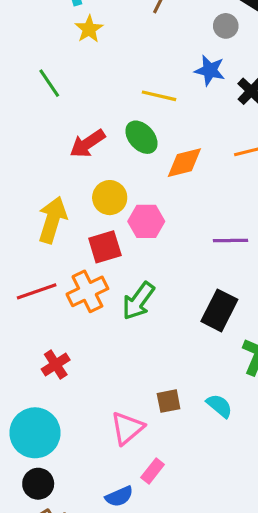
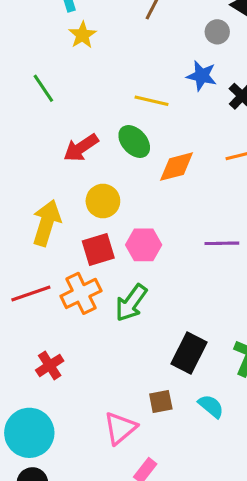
pink hexagon: (146, 221) -> (144, 245), moved
black rectangle: (219, 310) -> (189, 353), moved

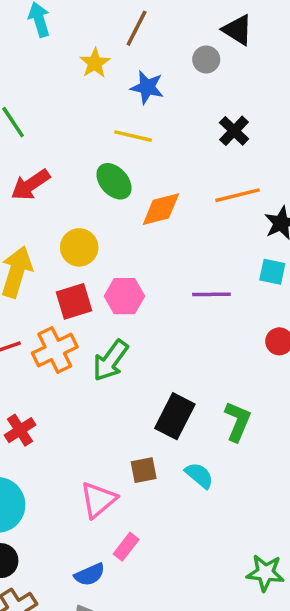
yellow star: (83, 35) -> (95, 63), moved
blue star: (202, 76) -> (147, 87), moved
red arrow: (81, 148) -> (30, 185), moved

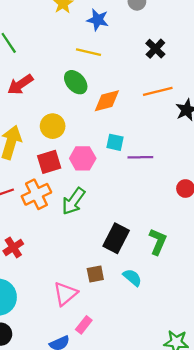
cyan square: (272, 272) -> (115, 142), moved

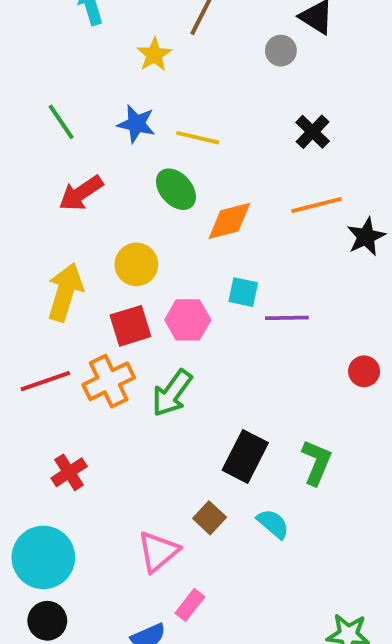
blue star: (98, 20) -> (136, 124), moved
brown square: (95, 274) -> (210, 518), turned -36

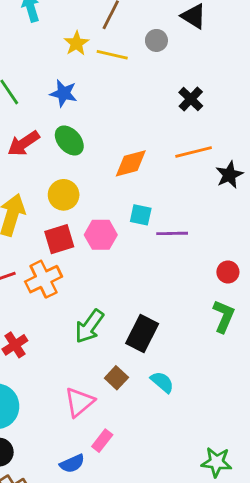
gray circle: (281, 51) -> (156, 40), moved
yellow line: (198, 138) -> (112, 55), moved
green ellipse: (176, 189) -> (69, 141), moved
green arrow: (172, 393) -> (89, 326), moved
green L-shape: (317, 462) -> (224, 316), moved

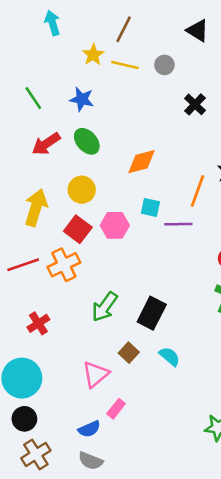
gray circle: (156, 40) -> (164, 65), moved
orange line: (194, 152) -> (198, 191), moved, turned -56
red square: (59, 239) -> (78, 229), turned -36

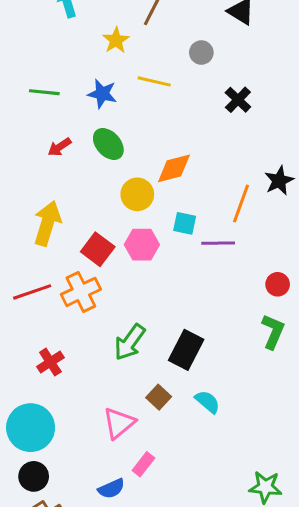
yellow line: (125, 65) -> (154, 81), moved
green line: (33, 98) -> (44, 92), turned -50
red arrow: (46, 144) -> (60, 147), size x0.7
yellow circle: (82, 190) -> (137, 194), moved

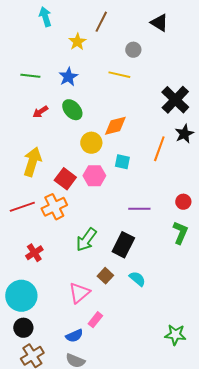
yellow line: (154, 81) -> (119, 75), moved
blue star: (102, 94) -> (68, 77), turned 30
black cross: (238, 100) -> (175, 100), moved, size x1.6
purple line: (218, 243) -> (139, 209), moved

